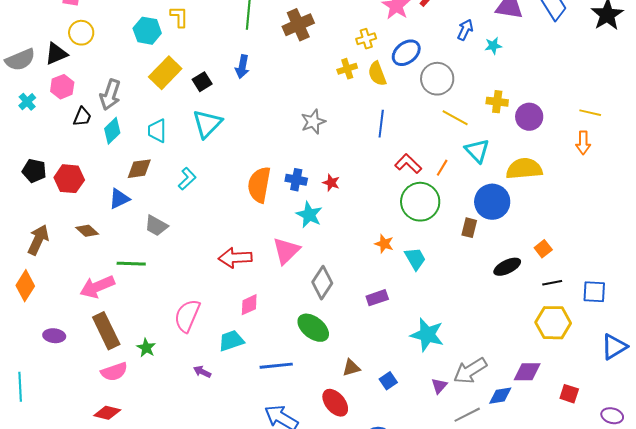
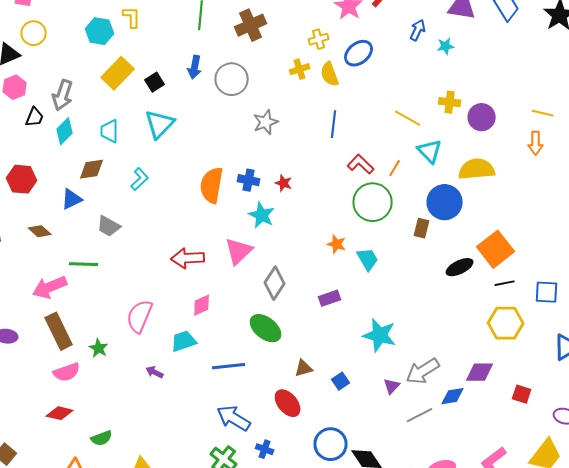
gray circle: (437, 79) -> (232, 79), moved
orange square: (543, 249) -> (496, 249), size x2.0

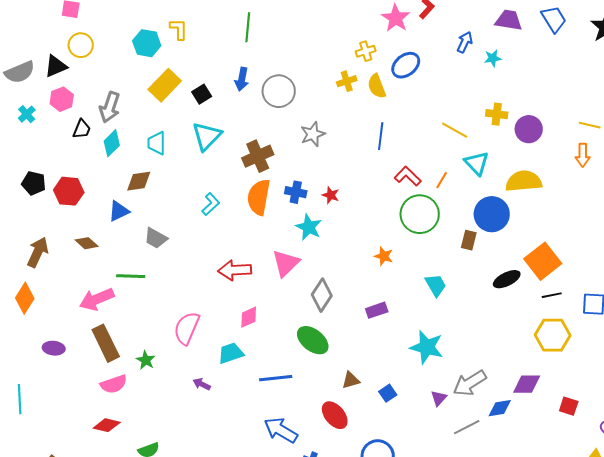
brown cross: (251, 25) -> (258, 156), moved
cyan L-shape: (140, 179) -> (211, 204), moved
cyan trapezoid: (368, 259) -> (436, 285), moved

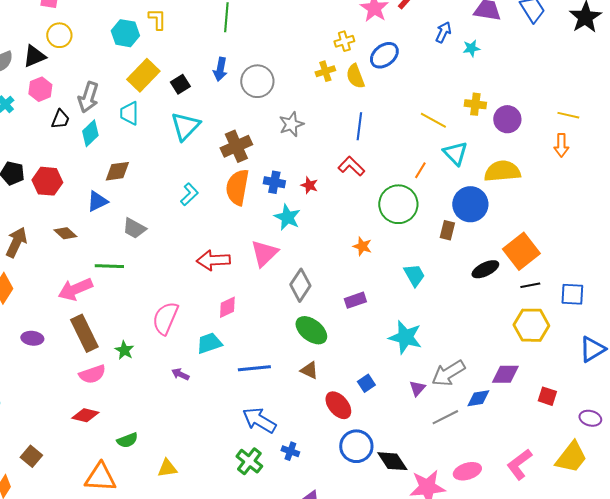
cyan trapezoid: (157, 143) -> (129, 113), moved
red L-shape: (408, 176) -> (351, 166), moved
green ellipse: (313, 340) -> (311, 330), moved
brown triangle: (351, 380) -> (309, 370), moved, turned 42
red ellipse: (335, 415) -> (338, 405), moved

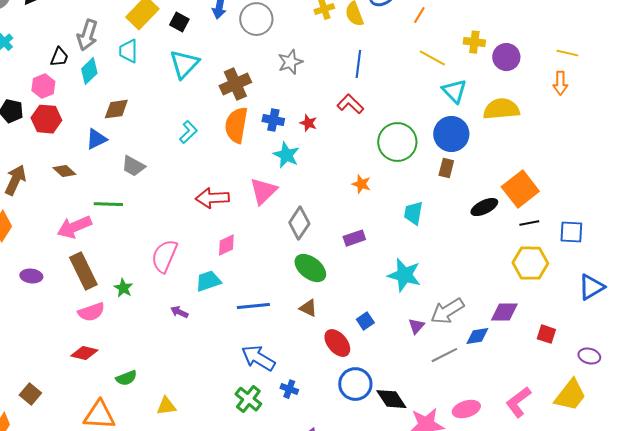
black square: (180, 84) -> (179, 22), turned -30
pink hexagon: (40, 89) -> (43, 86), moved
orange line: (420, 170) -> (419, 15), moved
blue circle: (470, 204) -> (451, 134), moved
cyan trapezoid: (414, 275) -> (413, 213), turned -140

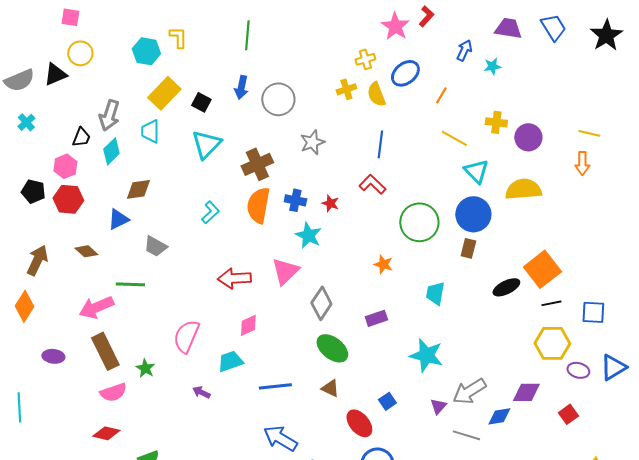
red square: (546, 334) -> (568, 414), turned 36
gray line: (444, 355) -> (466, 435), turned 44
purple ellipse: (589, 356) -> (578, 370), moved

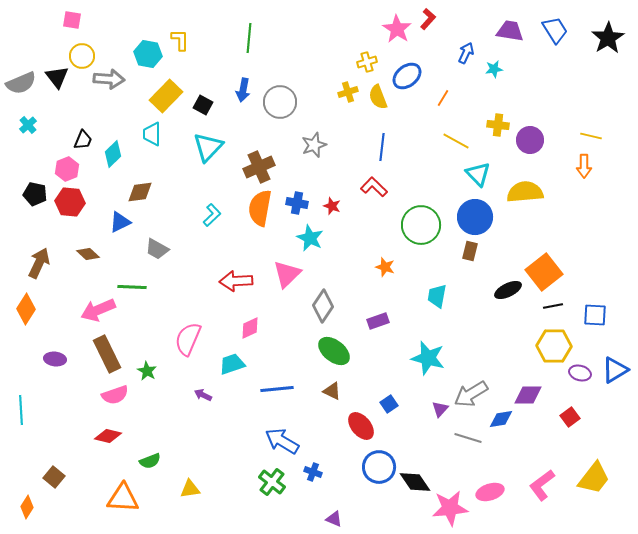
black triangle: (55, 74) -> (57, 77), turned -45
gray arrow: (109, 115) -> (109, 79), moved, turned -104

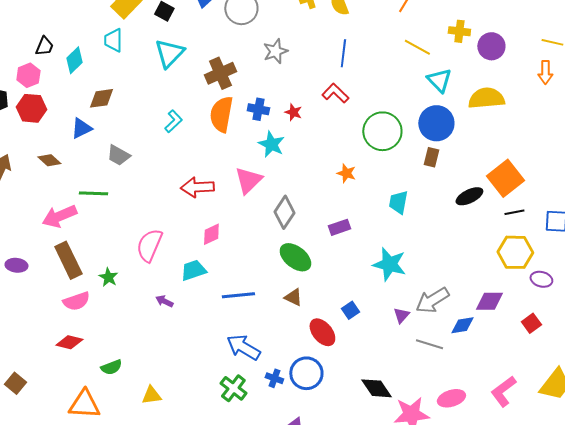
blue circle: (379, 467) -> (306, 373), moved

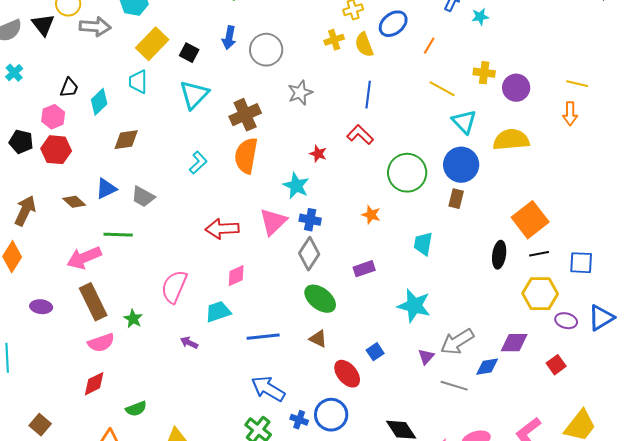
blue cross: (258, 109) -> (310, 220), moved
blue triangle: (81, 128) -> (106, 189), moved
black ellipse: (469, 196) -> (499, 255), moved, turned -56
red diamond: (69, 342) -> (94, 384), turned -40

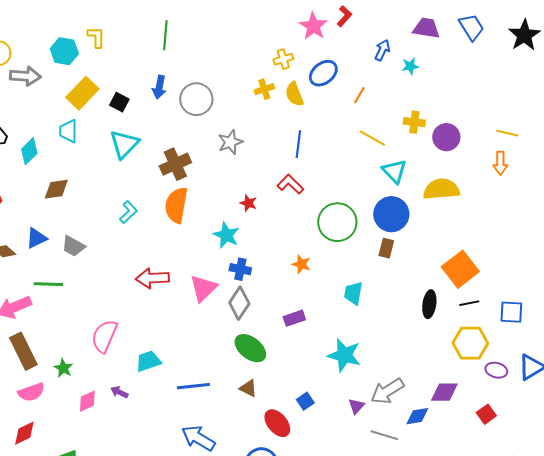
pink triangle: (273, 222) -> (203, 288), moved
pink diamond: (236, 276) -> (87, 401), moved

